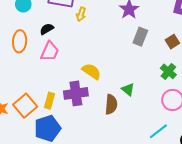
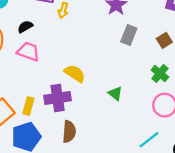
pink trapezoid: (50, 51) -> (28, 52), turned -95
brown semicircle: (111, 104) -> (69, 132), moved

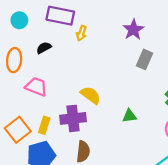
pink trapezoid: (28, 52) -> (36, 87), moved
green triangle: (115, 93) -> (129, 116), turned -48

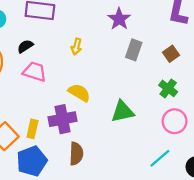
yellow arrow: (81, 33) -> (76, 47), moved
pink trapezoid: (36, 87) -> (35, 72), moved
green triangle: (129, 116) -> (123, 111), size x1.5

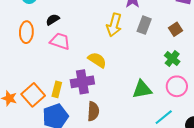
yellow arrow: (76, 47) -> (114, 25), moved, size x1.6
green triangle: (123, 111) -> (142, 89), moved

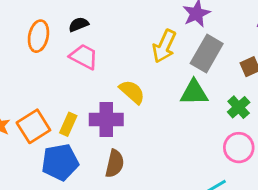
gray rectangle: (144, 25) -> (207, 53), size x1.4
green triangle: (142, 89) -> (194, 93), moved

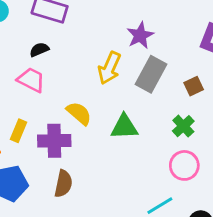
black semicircle: (79, 24) -> (39, 50), moved
green triangle: (194, 93) -> (124, 127), moved
yellow rectangle: (68, 124) -> (19, 131), moved

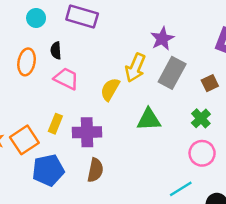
black semicircle: (39, 50) -> (56, 50), moved, turned -70
yellow semicircle: (79, 113) -> (110, 89), moved, turned -100

